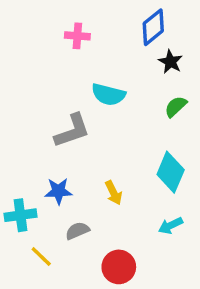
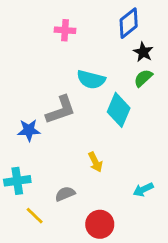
green semicircle: (176, 107) -> (143, 78), moved
cyan diamond: (171, 172) -> (119, 110), moved
blue star: (58, 191) -> (29, 130), moved

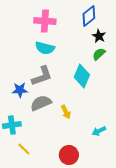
pink cross: (65, 30) -> (45, 21), size x1.5
cyan semicircle: (91, 80) -> (45, 48), moved
gray semicircle: (65, 194) -> (41, 103), moved, size x1.5

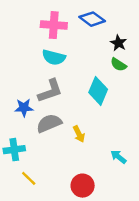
blue diamond: (89, 16) -> (92, 19), moved, turned 75
green semicircle: (99, 54) -> (118, 65), turned -104
cyan arrow: (99, 131) -> (118, 157), turned 64

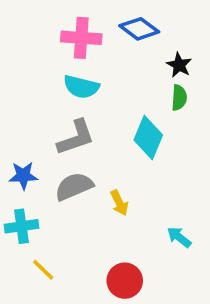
green semicircle: (118, 65) -> (179, 98), turned -119
blue star: (24, 108) -> (23, 176), moved

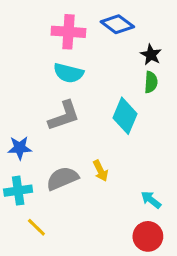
gray semicircle: (74, 186) -> (62, 178), moved
red circle: (125, 281) -> (148, 236), moved

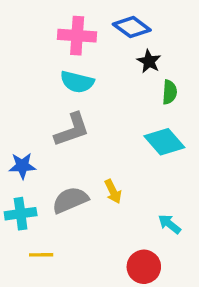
black star: (151, 55) -> (149, 61), moved
cyan diamond: (125, 116) -> (164, 142), moved, turned -64
yellow line: (36, 227) -> (41, 255), turned -45
red circle: (148, 236) -> (144, 267), moved

